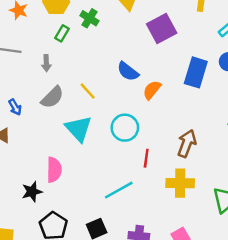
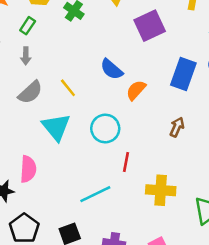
green rectangle: (62, 33) -> (28, 26), moved
brown arrow: (187, 143) -> (177, 127), moved, size x0.7

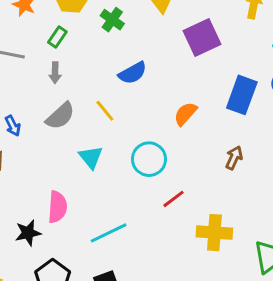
blue semicircle: (112, 69) -> (133, 73), moved, turned -70
cyan triangle: (56, 127) -> (91, 157), size x0.7
red line: (126, 162) -> (174, 199), turned 42
cyan line: (95, 194) -> (109, 233), moved

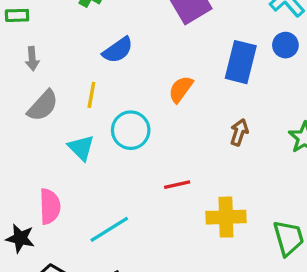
green rectangle: (57, 37) -> (17, 15), moved, turned 60
yellow line: (105, 111) -> (91, 95), turned 55
cyan circle: (149, 159) -> (131, 130), moved
red line: (174, 199) -> (177, 185), turned 30
black star: (28, 233) -> (20, 238), turned 30

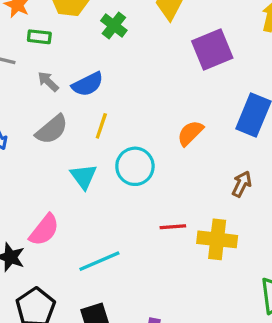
blue semicircle: (118, 50) -> (88, 84), moved
gray arrow: (32, 59) -> (48, 82), turned 130
pink semicircle: (50, 206) -> (44, 230), turned 32
yellow cross: (226, 217) -> (217, 239), moved

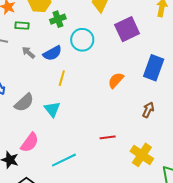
green cross: (114, 26) -> (58, 19), moved, turned 35
gray semicircle: (52, 129) -> (24, 103), moved
cyan circle: (135, 166) -> (82, 40), moved
yellow cross: (217, 239) -> (142, 155), moved, turned 30

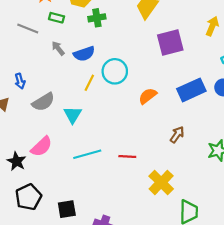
cyan circle: (82, 40) -> (115, 71), moved
blue rectangle: (154, 68) -> (191, 90), turned 35
cyan line: (64, 160) -> (87, 154), moved

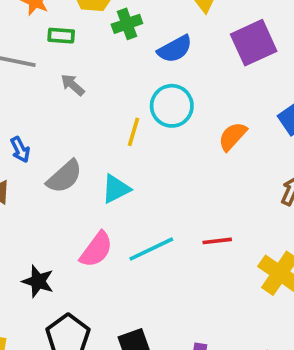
blue semicircle: (84, 54) -> (175, 49), moved
cyan triangle: (73, 115) -> (116, 189), turned 42
pink semicircle: (41, 146) -> (96, 250), moved

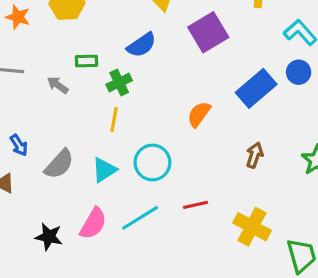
green cross: (127, 24) -> (119, 82), moved
green rectangle: (61, 36) -> (86, 61), moved
cyan circle: (172, 106) -> (152, 163), moved
black star: (38, 281) -> (49, 237), moved

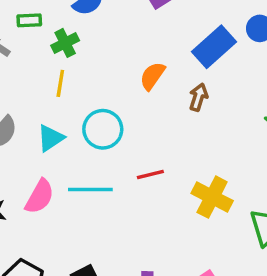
brown arrow: (255, 155) -> (198, 97), moved
cyan line: (140, 218) -> (90, 190), turned 33

